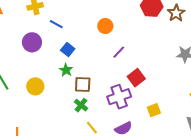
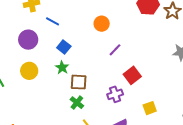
yellow circle: (35, 86) -> (29, 71), moved
purple cross: (119, 97) -> (115, 94), size x0.7

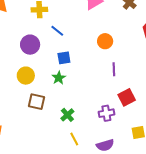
blue square: (64, 47) -> (64, 58), turned 32
purple line: (115, 50) -> (114, 69), turned -56
brown square: (79, 82) -> (37, 102), moved

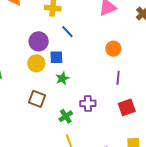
blue square: (64, 58) -> (56, 57), moved
yellow circle: (26, 76) -> (36, 63), moved
purple cross: (106, 113) -> (88, 103), moved

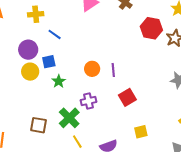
orange circle: (113, 49) -> (92, 69), moved
brown square: (37, 99) -> (39, 125), moved
green cross: (66, 116) -> (69, 118), size x1.5

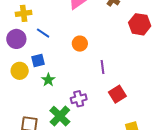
purple circle: (28, 50) -> (16, 39), moved
orange circle: (92, 69) -> (80, 44), moved

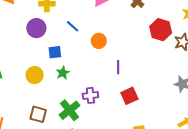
blue line: (43, 33) -> (73, 26), moved
yellow circle: (20, 71) -> (35, 75), moved

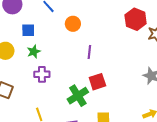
purple cross: (90, 95) -> (42, 74), moved
green cross: (69, 110) -> (78, 96), moved

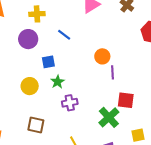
orange circle: (73, 24) -> (102, 56), moved
red square: (97, 82) -> (126, 100), turned 36

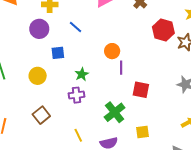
green star: (58, 82) -> (82, 74), moved
red square: (126, 100) -> (141, 90), moved
brown square: (36, 125) -> (41, 115), turned 36

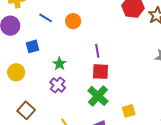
orange circle: (112, 51) -> (73, 21), moved
red square: (141, 90) -> (100, 72), moved
purple cross: (77, 95) -> (58, 85), turned -35

